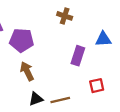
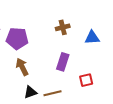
brown cross: (65, 16) -> (63, 27), moved, turned -32
purple rectangle: (78, 56) -> (63, 62), moved

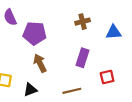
black triangle: (30, 92) -> (30, 90), moved

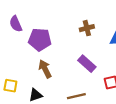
purple rectangle: (83, 58) -> (87, 64), turned -66

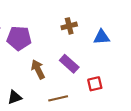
brown arrow: (45, 69) -> (38, 69), moved

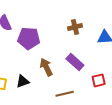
black triangle: (15, 97) -> (23, 81), moved

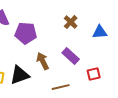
brown cross: (75, 27) -> (71, 22), turned -32
black triangle: (23, 81) -> (20, 75), size x1.5

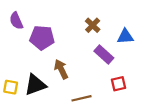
purple rectangle: (71, 56) -> (104, 55), moved

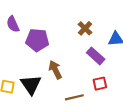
red square: (118, 84) -> (100, 84), moved
black triangle: (35, 85) -> (31, 85), turned -45

